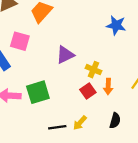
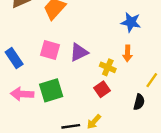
pink square: (20, 41) -> (50, 50), moved
orange arrow: (108, 87) -> (127, 53), moved
black semicircle: (115, 121) -> (139, 102), moved

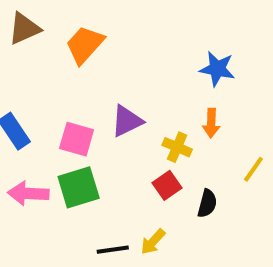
pink square: (50, 50) -> (77, 139), moved
black semicircle: (139, 102) -> (207, 203), moved

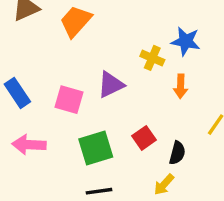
yellow cross: (177, 147) -> (152, 58), moved
green square: (79, 187) -> (96, 148), moved
yellow arrow: (153, 242) -> (164, 185), moved

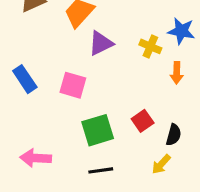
purple triangle: (111, 85) -> (101, 43), moved
pink arrow: (29, 145) -> (36, 158), moved

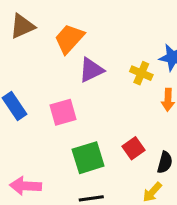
pink square: (73, 85) -> (63, 112), turned -32

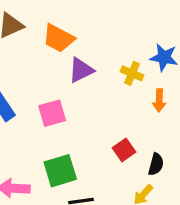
orange trapezoid: (69, 39) -> (59, 38), turned -104
green square: (88, 158) -> (60, 171), moved

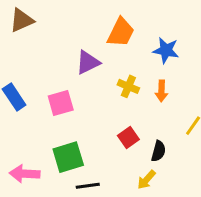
orange trapezoid: (59, 38) -> (121, 32), moved, turned -92
yellow cross: (132, 73) -> (128, 86), moved

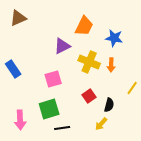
yellow cross: (128, 86) -> (89, 62), size x1.5
pink square: (61, 103) -> (53, 79), moved
pink arrow: (25, 174) -> (20, 120), turned -96

